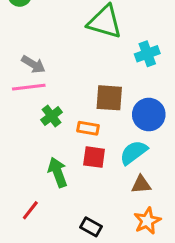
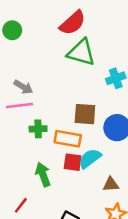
green cross: (52, 116) -> (38, 129), turned 35
orange rectangle: (88, 128) -> (68, 139), size x1.5
cyan semicircle: (134, 153) -> (90, 158), moved

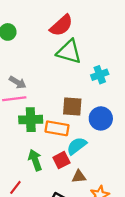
green cross: (38, 129) -> (31, 120), size x1.5
red square: (73, 162) -> (61, 160), moved, turned -35
brown triangle: (111, 184) -> (79, 177), moved

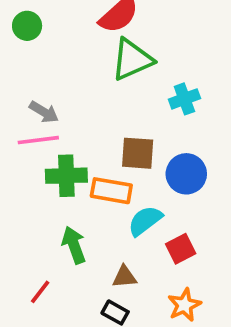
green triangle: (69, 52) -> (132, 60), turned -40
red square: (61, 160) -> (181, 249), moved
brown triangle: (79, 177) -> (124, 277), moved

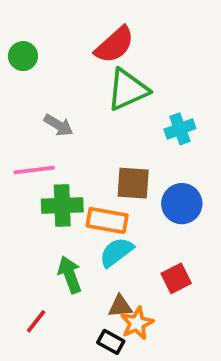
gray arrow: (44, 112) -> (58, 125), moved
cyan semicircle: (145, 221) -> (116, 252), moved
orange star: (184, 305) -> (137, 323), moved

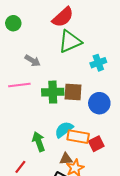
green cross: (62, 205) -> (53, 92), moved
orange rectangle: (107, 220) -> (78, 137), moved

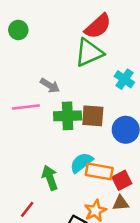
red semicircle: (63, 17) -> (98, 26), moved
gray arrow: (33, 61) -> (50, 86), moved
cyan cross: (98, 63) -> (124, 79), turned -35
brown triangle: (66, 159) -> (121, 203), moved

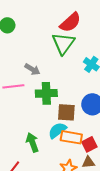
green triangle: (89, 53) -> (63, 43), turned -30
brown square: (93, 116) -> (66, 112), moved

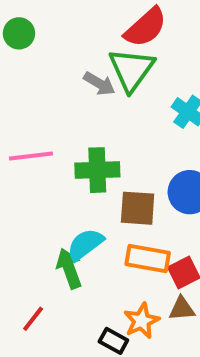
gray arrow: (32, 69) -> (99, 84), moved
cyan semicircle: (57, 130) -> (85, 244), moved

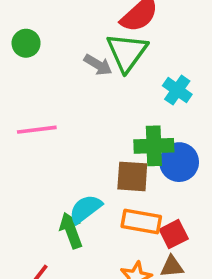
green circle: (19, 33) -> (26, 43), moved
green cross: (97, 170) -> (154, 146), moved

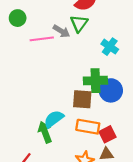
green triangle: (127, 52) -> (79, 24), size x0.7
pink line: (37, 130) -> (42, 39), moved

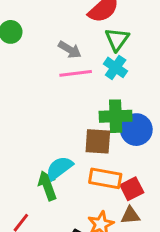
green triangle: (79, 24) -> (117, 39), moved
pink line: (42, 39) -> (76, 73), moved
cyan cross: (110, 47) -> (116, 67), moved

